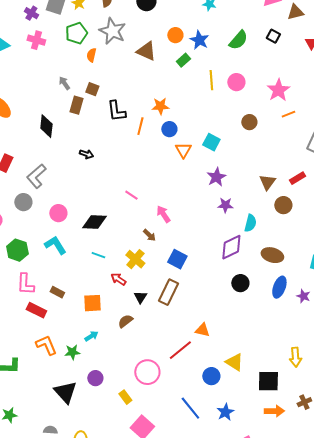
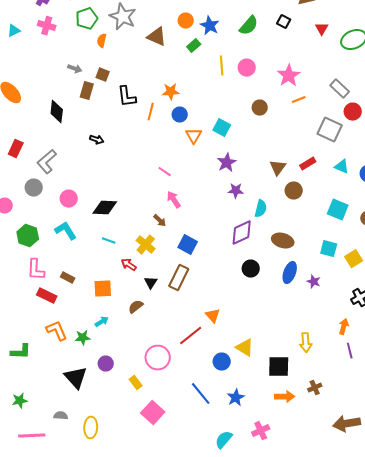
gray arrow: (64, 83) -> (75, 69), turned 144
pink line: (131, 195) -> (165, 172), moved
orange triangle: (202, 330) -> (213, 316), turned 35

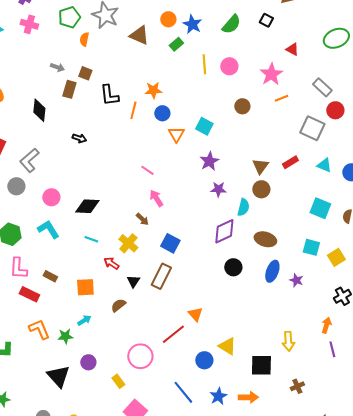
red triangle: (322, 29) -> (292, 49), moved, turned -32
brown circle: (294, 191) -> (261, 189), moved
orange arrow: (285, 397) -> (248, 397), moved

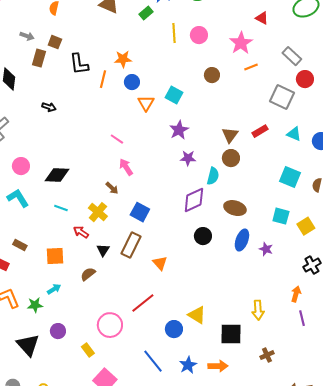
orange triangle: (195, 314) -> (160, 263), moved

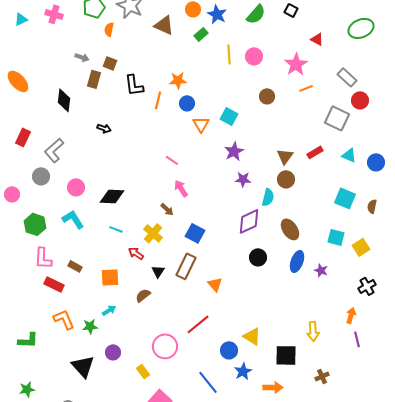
brown ellipse: (235, 208) -> (290, 229), turned 40
blue star: (188, 365) -> (243, 371), moved

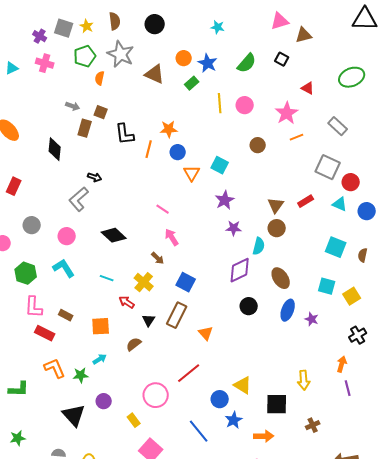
red circle: (360, 100) -> (351, 182), moved
gray L-shape: (54, 150) -> (79, 199), moved
black diamond: (112, 196) -> (114, 235), moved, turned 40

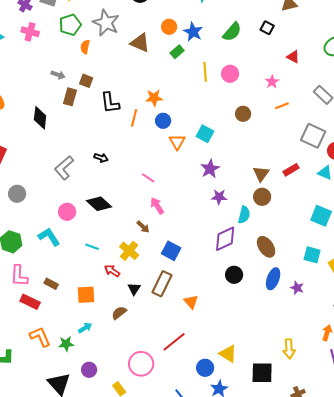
pink star: (287, 113) -> (272, 82), size x0.6
black arrow: (95, 177) -> (101, 158), moved
pink circle: (67, 236) -> (67, 212), moved

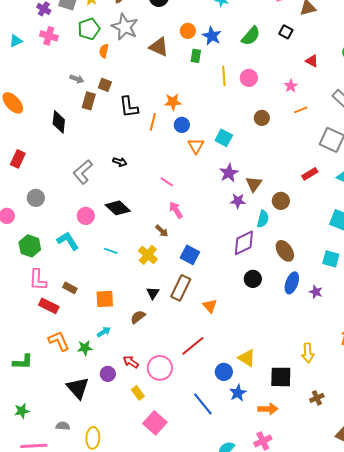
green rectangle: (177, 52) -> (196, 56), turned -40
brown triangle: (261, 174) -> (254, 184), moved
red arrow: (112, 271) -> (131, 362), moved

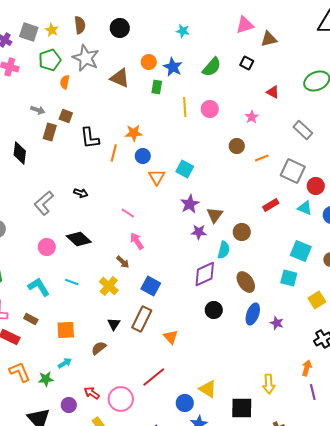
orange line: (301, 110) -> (262, 158), moved
brown circle: (262, 118) -> (237, 146), moved
cyan L-shape: (68, 241) -> (39, 287), moved
cyan square: (331, 259) -> (289, 278), moved

